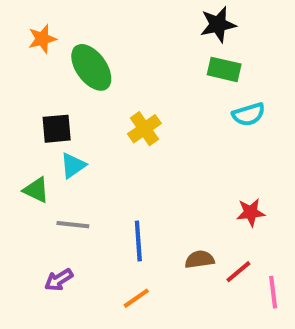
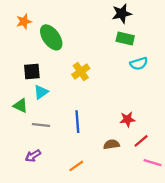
red star: (251, 212) -> (127, 119), moved
blue line: (138, 241) -> (77, 122), moved
red line: (238, 272) -> (141, 141), moved
pink line: (273, 292) -> (152, 163), turned -66

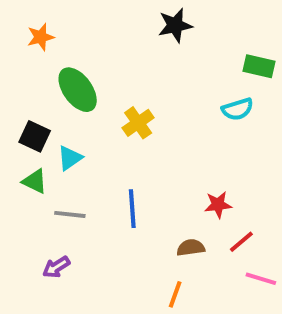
black star: (122, 14) -> (175, 25), moved
green ellipse: (51, 37) -> (78, 90), moved
green rectangle: (125, 39) -> (259, 66), moved
black square: (32, 72) -> (35, 136), moved, turned 30
orange line: (76, 166) -> (175, 294), moved, turned -35

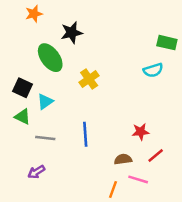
black star: (175, 25) -> (72, 33), moved
orange star: (41, 37) -> (34, 14), moved
pink line: (261, 279) -> (138, 179), moved

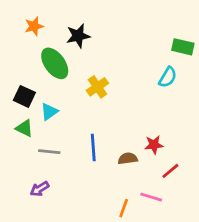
orange star: (34, 14) -> (34, 26), moved
cyan semicircle: (153, 70) -> (168, 77), turned -42
brown semicircle: (123, 159) -> (128, 158), moved

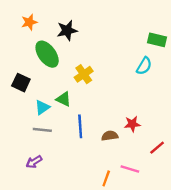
cyan triangle: (49, 112) -> (42, 107), moved
green triangle: (24, 128) -> (64, 99), moved
red line: (170, 171) -> (157, 148), moved

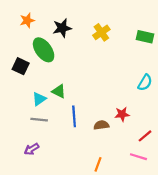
cyan semicircle: (144, 66) -> (145, 83), moved
yellow cross: (84, 74) -> (101, 32), moved
black square: (21, 83) -> (21, 66), moved
pink line: (130, 169) -> (138, 157), moved

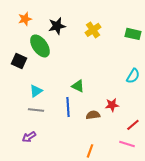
green triangle: (59, 91) -> (78, 86), moved

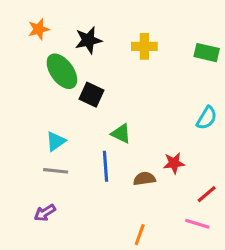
yellow cross: (93, 30) -> (144, 46), turned 35
black square: (19, 61) -> (91, 95), moved

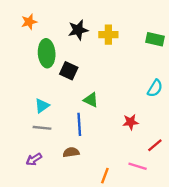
black star: (88, 40) -> (78, 30), moved
green ellipse: (62, 71) -> (47, 53), turned 32
brown semicircle: (144, 179) -> (71, 152), moved
pink line: (197, 224) -> (138, 166), moved

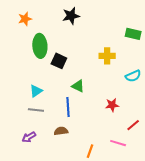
black star: (78, 30) -> (71, 16), moved
yellow cross: (108, 35) -> (107, 56), moved
cyan semicircle: (155, 88) -> (133, 76), turned 35

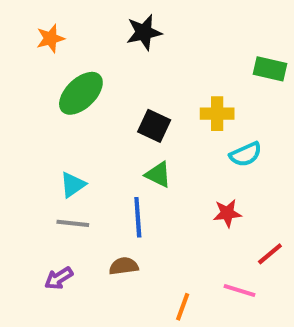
green ellipse: (40, 46) -> (81, 93), turned 50
black square: (59, 61) -> (154, 126), moved
cyan semicircle: (133, 76) -> (246, 154), moved

